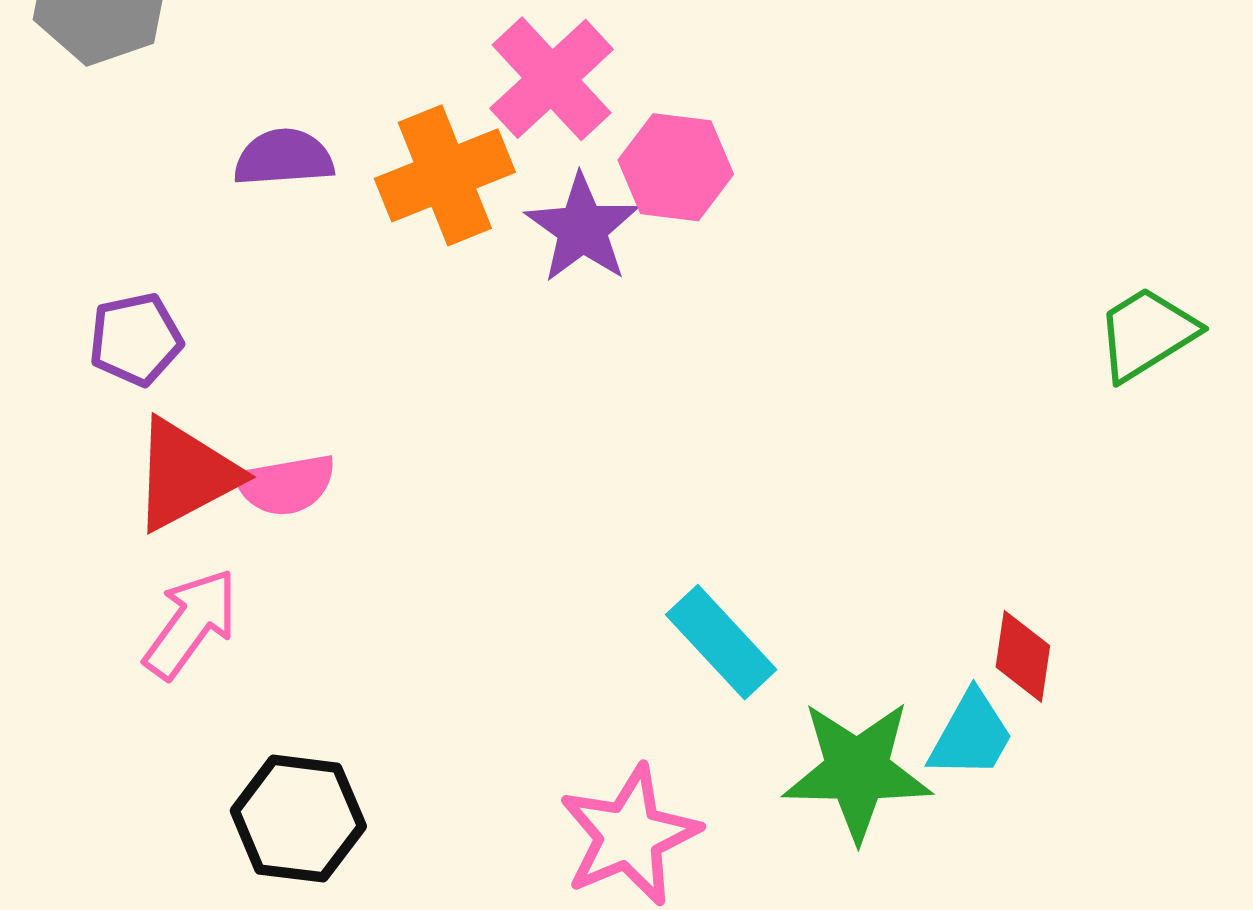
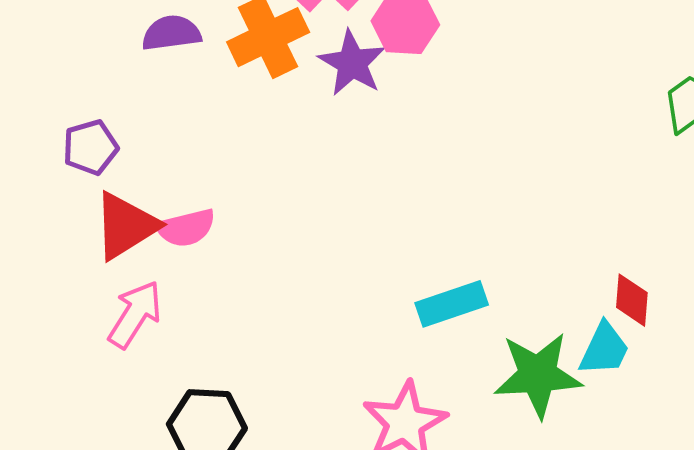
cyan rectangle: (721, 642) -> (452, 304), turned -62

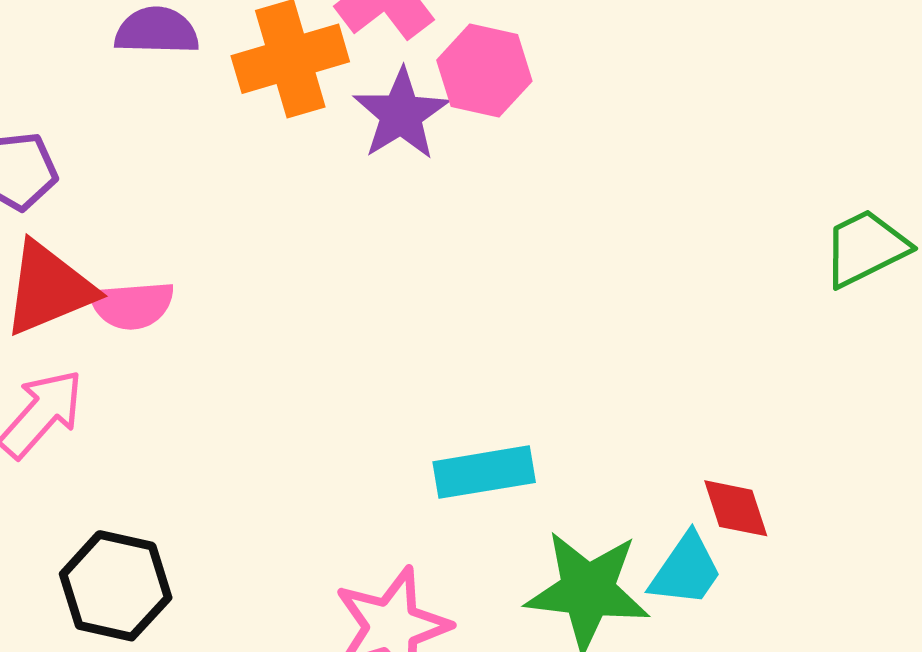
red diamond: (632, 300) -> (736, 508), turned -32

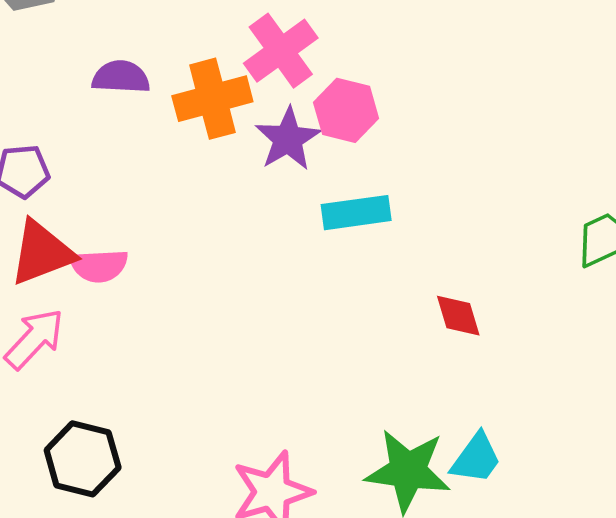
cyan rectangle: (484, 472) -> (356, 213), moved
red diamond: (736, 508) -> (458, 316), moved

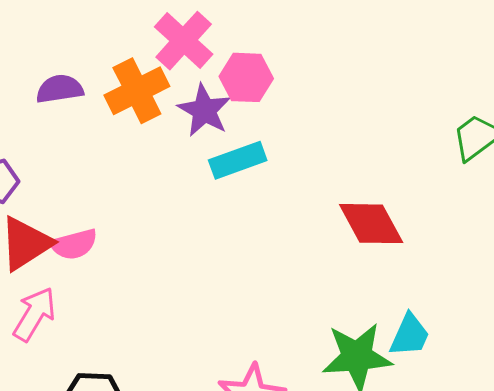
cyan rectangle: (356, 213) -> (238, 160), moved
red diamond: (458, 316) -> (371, 224), size x1.6

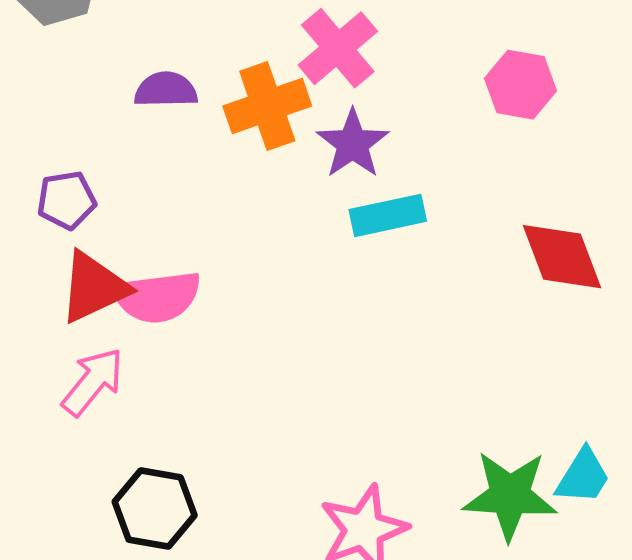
pink hexagon: (246, 77) -> (520, 85), moved
red diamond: (371, 224) -> (562, 257), moved
pink semicircle: (74, 244) -> (157, 297), size x1.4

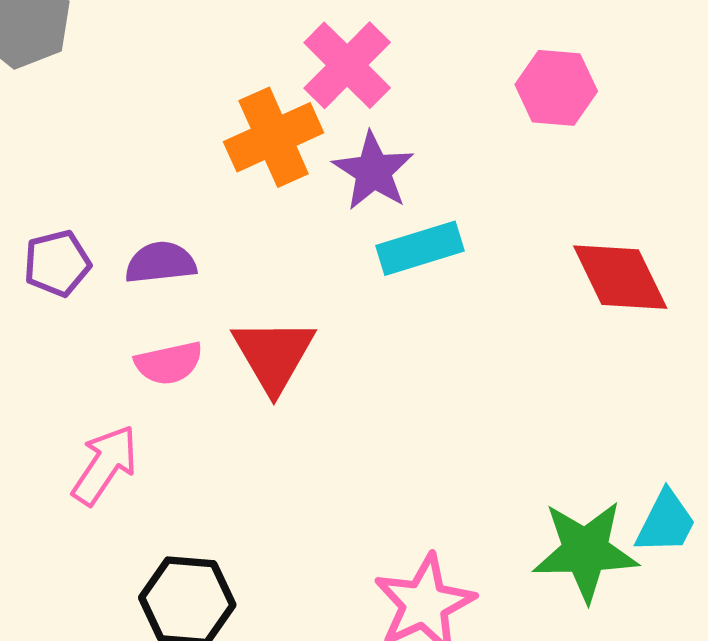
purple semicircle: (166, 90) -> (161, 263), moved
red triangle: (94, 287) -> (274, 355), moved, turned -30
pink semicircle: (157, 297) -> (169, 363), size x0.7

